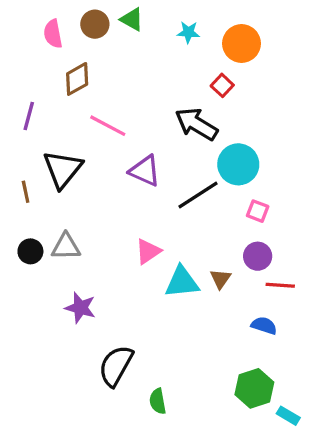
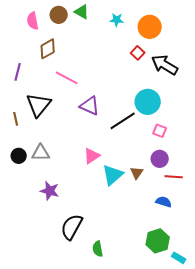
black arrow: (196, 124) -> (165, 65), moved
cyan triangle: (182, 282) -> (113, 175), turned -35

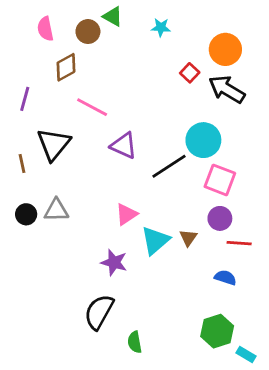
brown circle: (59, 15) -> (88, 32), moved
orange circle: (150, 27) -> (225, 49), moved
pink square: (160, 131) -> (220, 180), size x1.6
purple star: (50, 191) -> (114, 262), moved

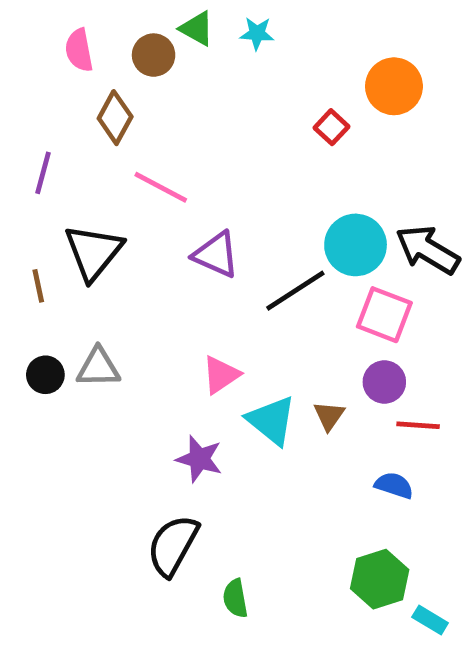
cyan star: (161, 27) -> (257, 33), moved
brown diamond: (66, 67) -> (115, 118), turned -32
black arrow: (227, 89) -> (428, 250), moved
cyan triangle: (155, 240) -> (271, 420), turned -40

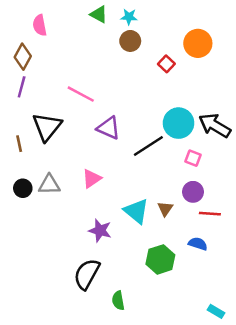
brown circle: (154, 55) -> (130, 41), moved
brown diamond: (115, 118) -> (23, 57), moved
pink square: (384, 315) -> (193, 158), size x0.6
pink triangle: (221, 375) -> (92, 179), moved
green hexagon: (380, 579) -> (160, 259), moved

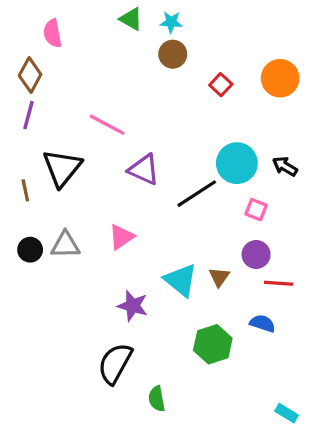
orange circle: (198, 43) -> (280, 78), moved
black arrow: (215, 125) -> (285, 166), size x0.6

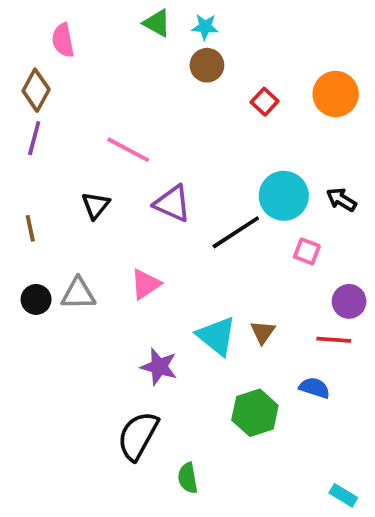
black triangle: (62, 168) -> (96, 205), moved, size x0.6
purple circle: (256, 254) -> (349, 301), moved

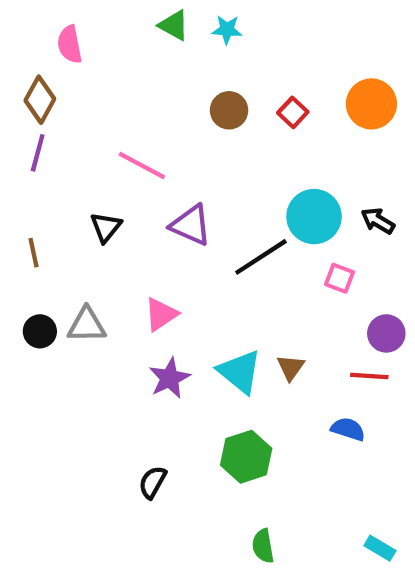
brown circle: (207, 65) -> (229, 110), moved
purple star: (159, 367) -> (170, 378), moved, turned 30
green hexagon: (255, 413) -> (246, 457), moved
black semicircle: (138, 436) -> (153, 482), size x0.6
green semicircle: (188, 478) -> (263, 546), moved

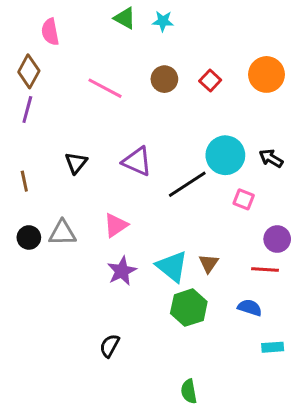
pink line: (142, 166) -> (105, 88), moved
green hexagon: (246, 457) -> (189, 308), moved
cyan rectangle: (380, 548) -> (273, 347), moved, turned -35

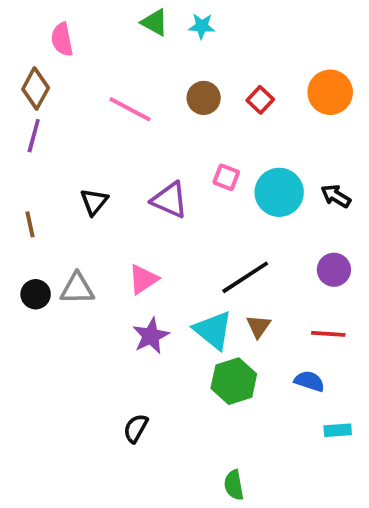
black line: (187, 184) -> (245, 277), moved
pink square: (244, 199) -> (226, 177), moved
purple circle: (277, 239) -> (334, 270), moved

